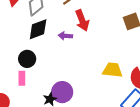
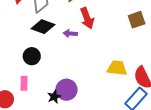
black diamond: (38, 29) -> (43, 27), turned 40
pink rectangle: (22, 78) -> (24, 83), moved

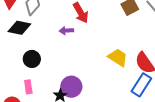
black diamond: (43, 27) -> (19, 28), moved
yellow trapezoid: (117, 68) -> (118, 57), turned 35

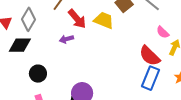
yellow trapezoid: (118, 57) -> (104, 20), moved

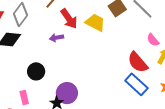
black circle: (38, 74) -> (36, 71), moved
blue rectangle: (150, 78) -> (136, 84), turned -75

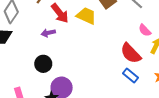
black circle: (36, 71) -> (43, 64), moved
blue rectangle: (136, 84) -> (131, 76), size x0.7

